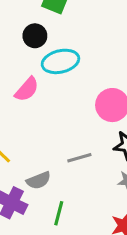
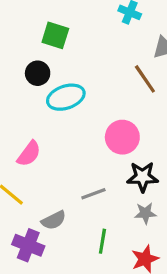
pink semicircle: (27, 89) -> (29, 154), moved
green line: (59, 213) -> (102, 241), moved

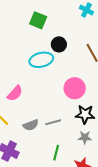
black circle: (38, 73) -> (59, 44), moved
gray semicircle: (54, 220) -> (31, 125), moved

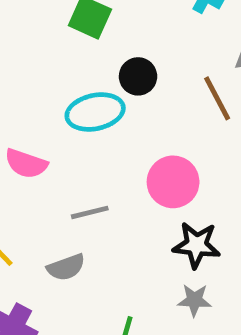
pink semicircle: (15, 93) -> (26, 164), moved, turned 66
gray line: (53, 122) -> (90, 212), moved

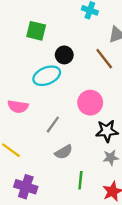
gray line: (90, 212) -> (53, 125), turned -30
gray semicircle: (66, 267) -> (64, 152), moved

